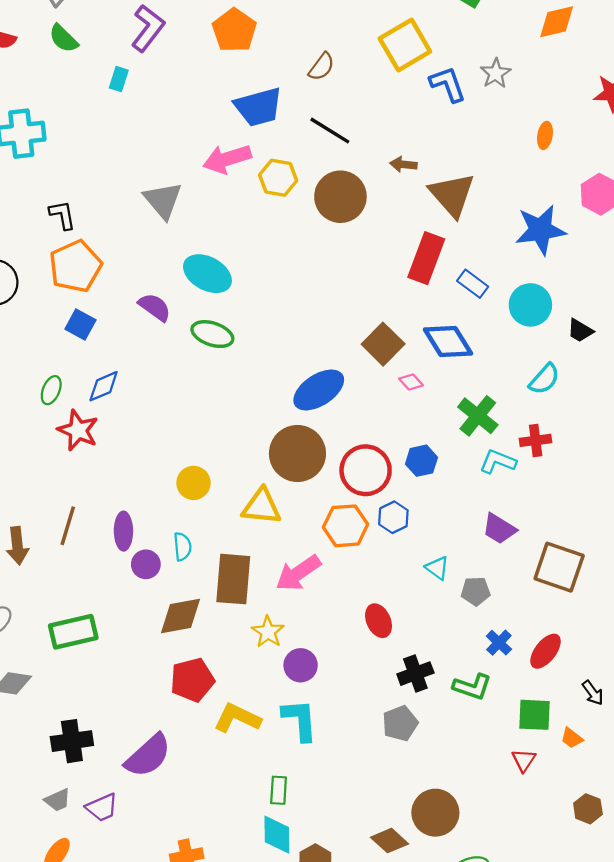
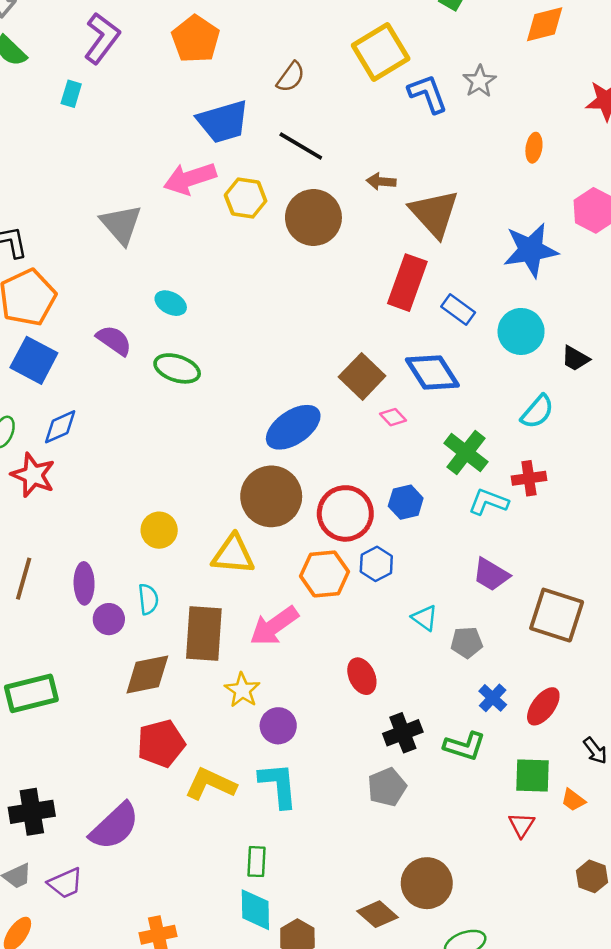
cyan ellipse: (207, 274) -> (171, 303), size x0.6
blue square: (80, 324) -> (34, 360), size x1.4

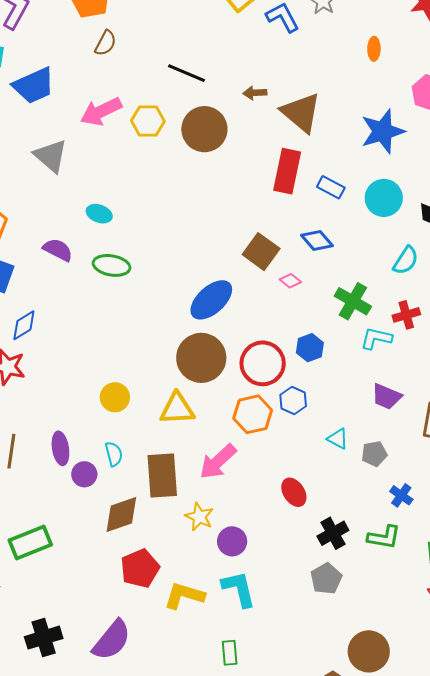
brown semicircle: (291, 77) -> (106, 43), moved
blue trapezoid: (223, 122) -> (34, 86), moved
blue diamond: (432, 372) -> (317, 241), size x0.7

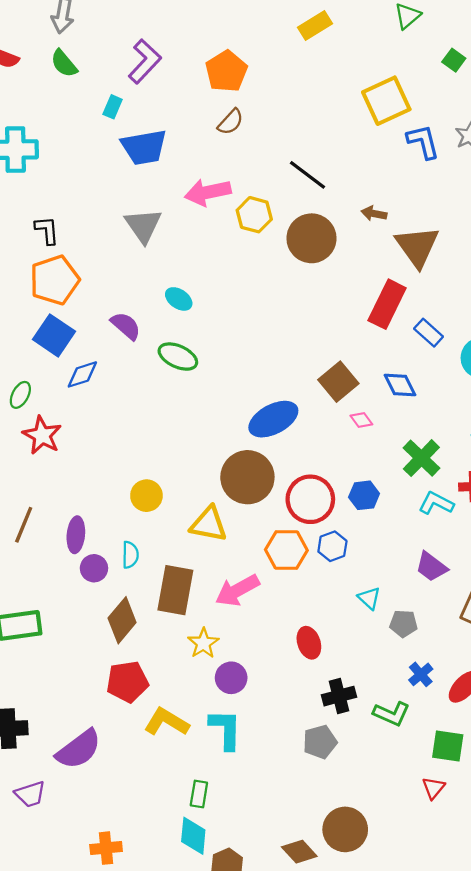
blue diamond: (24, 325) -> (82, 374), moved
brown diamond: (121, 515) -> (122, 620), turned -45

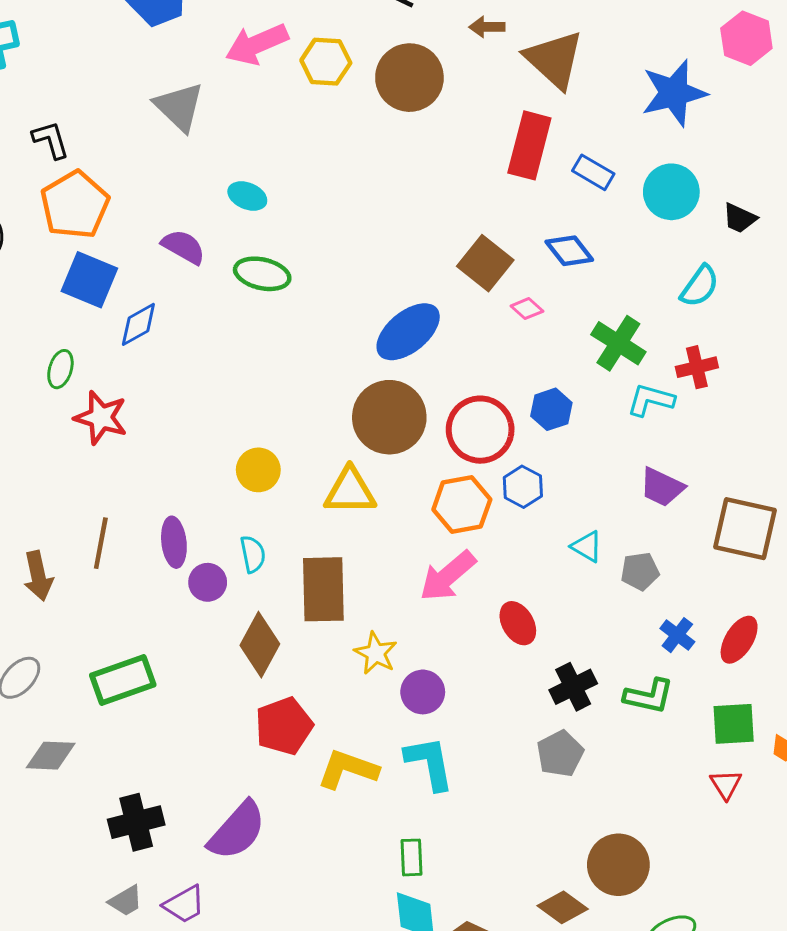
pink arrow: (237, 590) -> (448, 576), moved

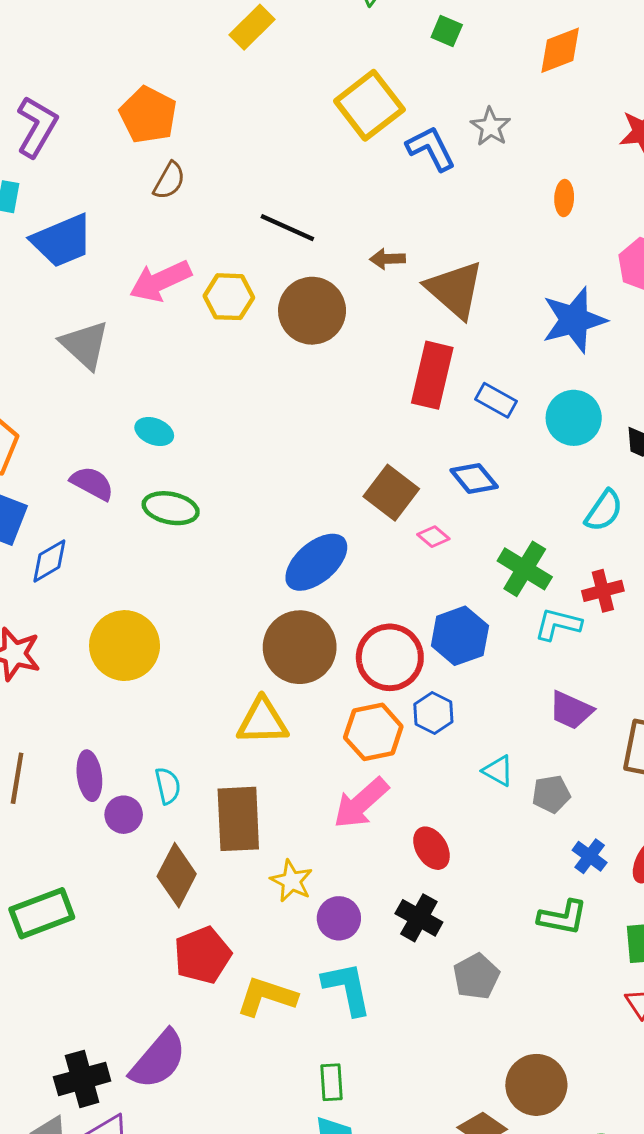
blue hexagon: (551, 409) -> (460, 636), size x1.4
yellow circle: (258, 470) -> (125, 646), moved, size x1.6
black cross: (573, 687) -> (419, 918), moved, turned -33
black cross: (136, 822) -> (82, 1079), moved

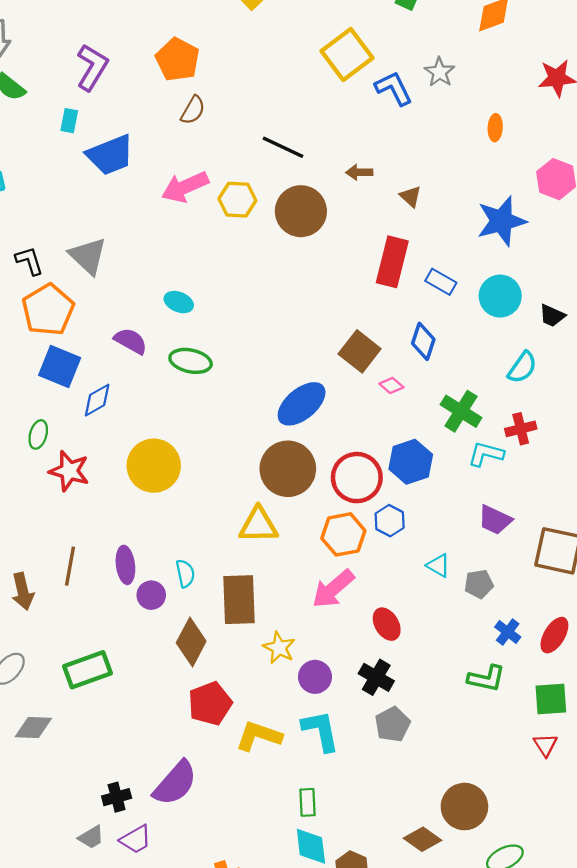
brown triangle: (455, 289) -> (410, 196), size x0.5
gray triangle: (85, 345) -> (88, 256), moved
blue diamond: (474, 478) -> (423, 341), turned 57
gray pentagon: (476, 976) -> (392, 724), moved
black cross: (82, 1079) -> (117, 797), size x0.7

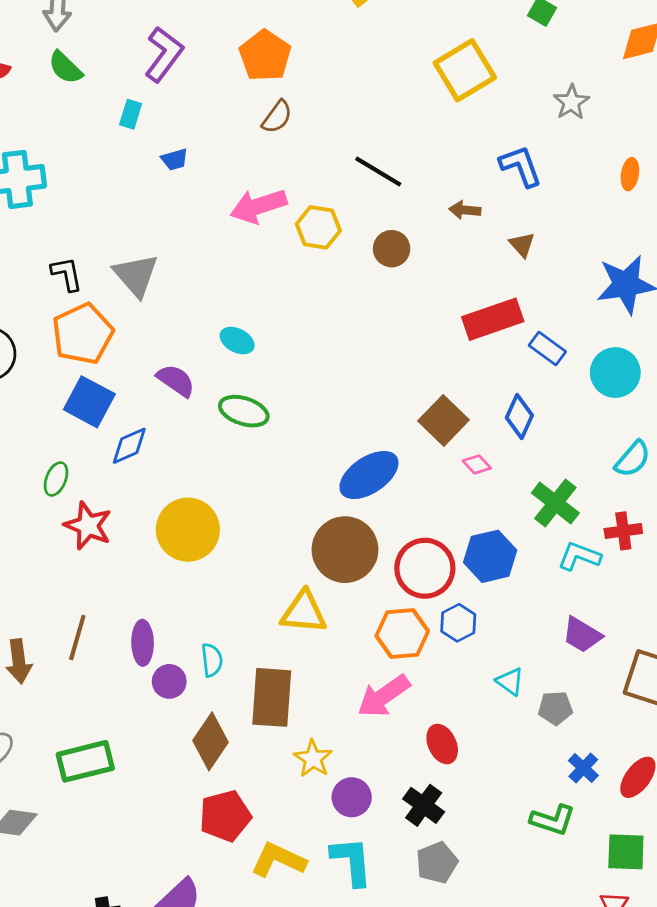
blue L-shape: (394, 88) -> (521, 166), moved
blue trapezoid: (110, 155) -> (175, 159), size x0.5
brown circle: (301, 211) -> (392, 249), size x0.6
red rectangle: (392, 262) -> (493, 319), turned 51

